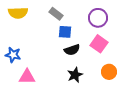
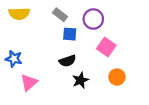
purple circle: (98, 18) -> (93, 19), moved
black semicircle: (72, 50) -> (68, 61), moved
pink triangle: (27, 77) -> (29, 82), turned -42

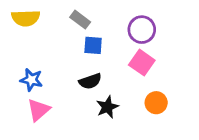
purple circle: (93, 19) -> (142, 30), moved
blue star: (14, 59) -> (31, 80), moved

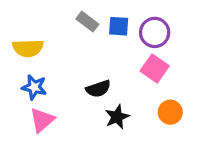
yellow semicircle: (26, 18) -> (28, 48), moved
blue square: (93, 45) -> (119, 26), moved

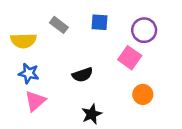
gray rectangle: (87, 22) -> (59, 25), moved
purple circle: (155, 32) -> (144, 30), moved
black star: (117, 117) -> (92, 114), moved

